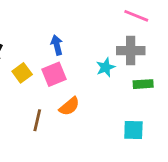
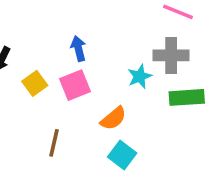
green rectangle: (143, 84) -> (187, 97), size x1.4
orange semicircle: (69, 106) -> (113, 118), moved
cyan square: (133, 130) -> (122, 155), moved, turned 35

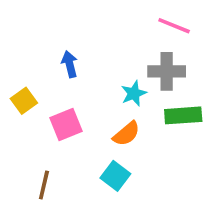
pink square: (75, 85) -> (66, 125), moved
orange semicircle: (113, 118) -> (126, 134), moved
brown line: (54, 143) -> (44, 185), moved

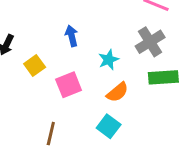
gray cross: (167, 71) -> (150, 42), turned -32
cyan star: (134, 93) -> (109, 60), moved

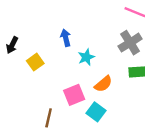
cyan star: (109, 60) -> (86, 57), moved
pink square: (69, 85) -> (74, 95), moved

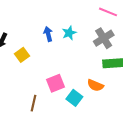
cyan star: (86, 57) -> (69, 33), moved
orange semicircle: (103, 84) -> (95, 85), moved, turned 63

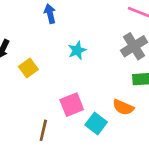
cyan star: (69, 33) -> (77, 50), moved
blue arrow: (48, 34) -> (50, 14), moved

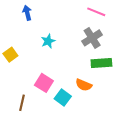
pink square: (72, 105) -> (44, 83), turned -36

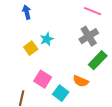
yellow square: (10, 55) -> (31, 48), moved
green rectangle: (101, 63) -> (98, 60), turned -42

